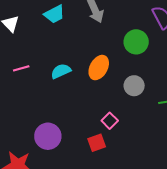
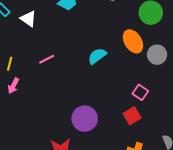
orange ellipse: (99, 68) -> (133, 41), moved, turned -50
cyan semicircle: (61, 71) -> (97, 56), moved

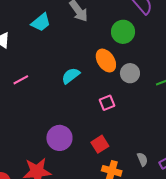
pink square: (140, 92) -> (107, 103), moved, turned 35
red square: (132, 116) -> (100, 144), moved

